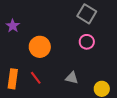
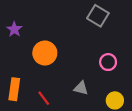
pink circle: (87, 42) -> (108, 62), moved
red line: (36, 78) -> (44, 98), moved

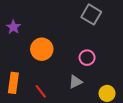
pink circle: (108, 62) -> (87, 58), moved
gray triangle: (81, 88) -> (75, 82), turned -40

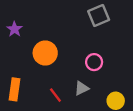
gray square: (91, 14) -> (99, 15), turned 36
red line: (41, 91) -> (55, 95), moved

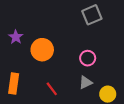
purple star: (15, 29) -> (16, 37), moved
gray triangle: (82, 88) -> (86, 82), moved

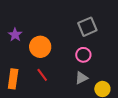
gray square: (92, 15) -> (87, 27), moved
red line: (52, 89) -> (42, 75), moved

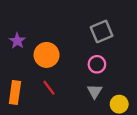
gray triangle: (81, 78) -> (95, 91), turned -32

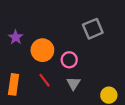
pink circle: (97, 64) -> (69, 60), moved
gray triangle: (95, 91) -> (73, 83), moved

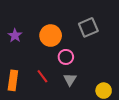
orange circle: (42, 50) -> (51, 36), moved

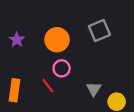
pink circle: (66, 57) -> (62, 68), moved
gray triangle: (70, 79) -> (94, 89), moved

